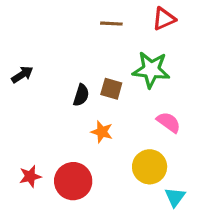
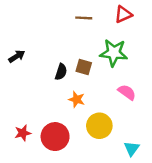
yellow circle: (150, 167) -> (99, 126), moved

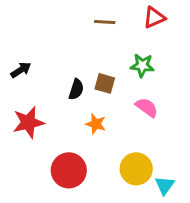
green star: (114, 53) -> (142, 65), size x0.7
pink semicircle: (127, 92) -> (147, 107), moved
yellow circle: (99, 126) -> (136, 169), moved
red star: (23, 133) -> (28, 122), moved, size x1.5

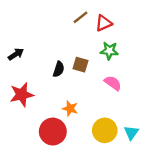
red triangle: (154, 18) -> (104, 23), moved
brown line: (105, 22) -> (80, 17), turned -42
orange star: (96, 124) -> (70, 108), moved
cyan triangle: (165, 185) -> (131, 133), moved

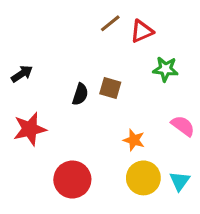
green star: (109, 51) -> (165, 69), moved
pink semicircle: (113, 83) -> (183, 126), moved
orange star: (70, 108) -> (134, 140), moved

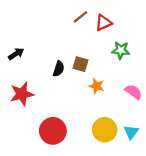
orange star: (134, 140) -> (97, 86), moved

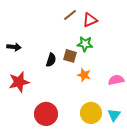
green star: (121, 50) -> (85, 44), moved
black arrow: (16, 54) -> (14, 47), turned 40
pink semicircle: (133, 92) -> (116, 80), turned -49

